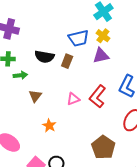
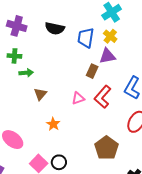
blue trapezoid: (79, 38) -> (86, 38), turned 110
black semicircle: (44, 57) -> (55, 28), moved
brown rectangle: (67, 61) -> (92, 71), moved

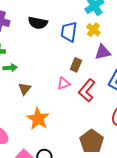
purple triangle: (107, 56) -> (103, 52), moved
pink triangle: (78, 98) -> (64, 83), moved
orange star: (53, 124) -> (38, 119), size x1.6

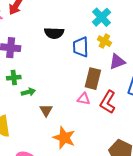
black semicircle: (38, 23) -> (54, 33), moved
brown rectangle: (76, 65) -> (93, 79), size x1.5
pink triangle: (64, 83) -> (84, 99), turned 40

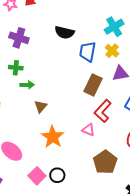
pink triangle: (84, 99) -> (88, 130), moved

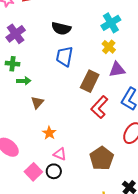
purple cross: (19, 38) -> (16, 34), turned 36
blue trapezoid: (88, 52) -> (64, 56), moved
pink triangle: (88, 130) -> (60, 154), moved
orange star: (53, 137) -> (49, 133), size x0.6

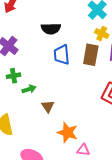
brown rectangle: (90, 81) -> (91, 55), moved
orange star: (49, 133) -> (68, 133), size x1.5

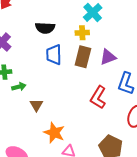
yellow cross: (102, 34) -> (82, 33), moved, turned -32

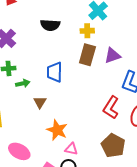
blue trapezoid: (54, 55) -> (55, 72), moved
red L-shape: (98, 97) -> (111, 108), moved

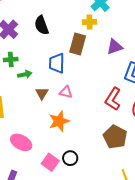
black semicircle: (50, 25) -> (42, 25), moved, turned 66
brown rectangle: (87, 55) -> (78, 44), moved
orange star: (57, 130) -> (59, 121), turned 30
pink triangle: (71, 149) -> (66, 92), moved

